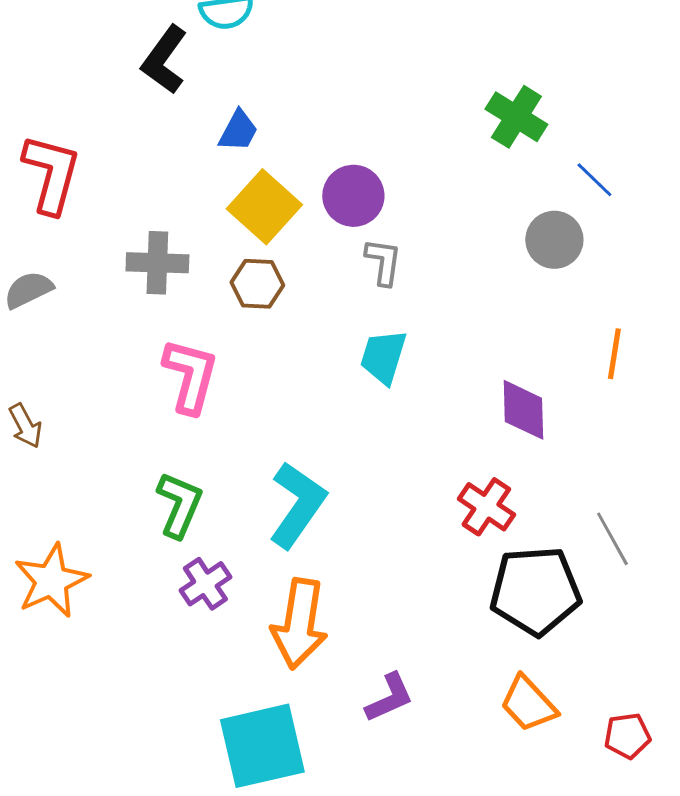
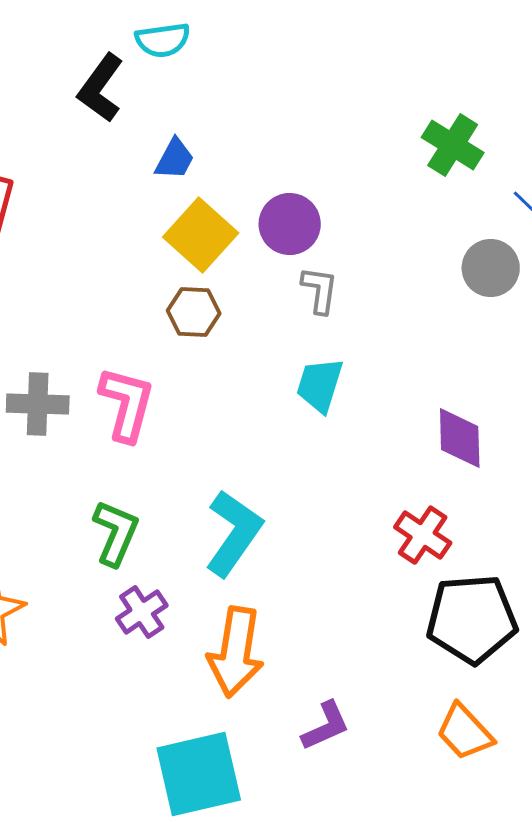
gray cross: (157, 263) -> (38, 404), moved

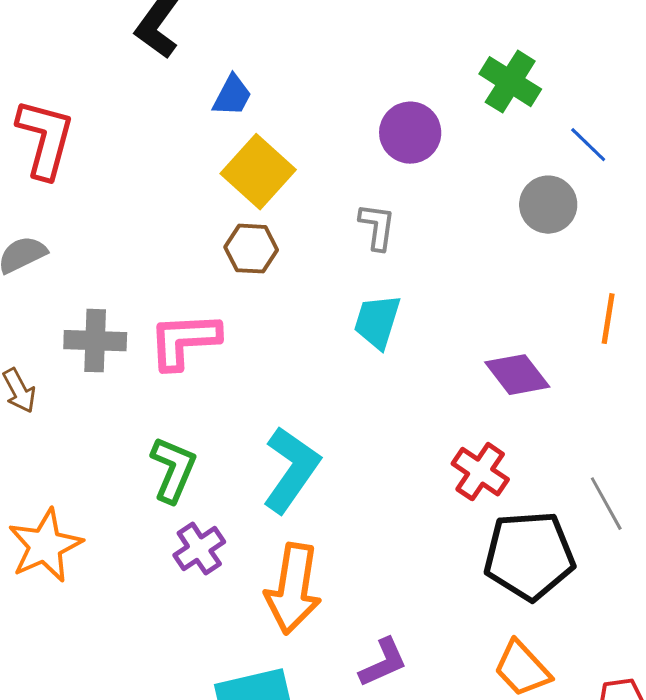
purple circle: (290, 224) -> (410, 133), moved
pink L-shape: (127, 404) -> (184, 341), turned -108
purple diamond: (460, 438) -> (517, 375), turned -36

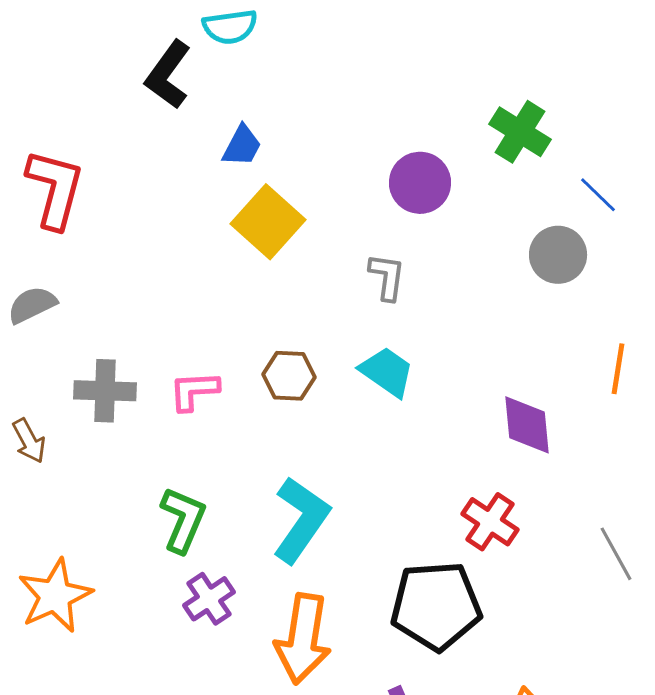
brown hexagon: (251, 249) -> (289, 376), moved
cyan trapezoid: (377, 322) -> (387, 372), turned 108
pink L-shape: (184, 341) -> (194, 391), size x0.7
purple diamond: (517, 375) -> (527, 425), turned 32
black pentagon: (529, 556) -> (436, 606), moved

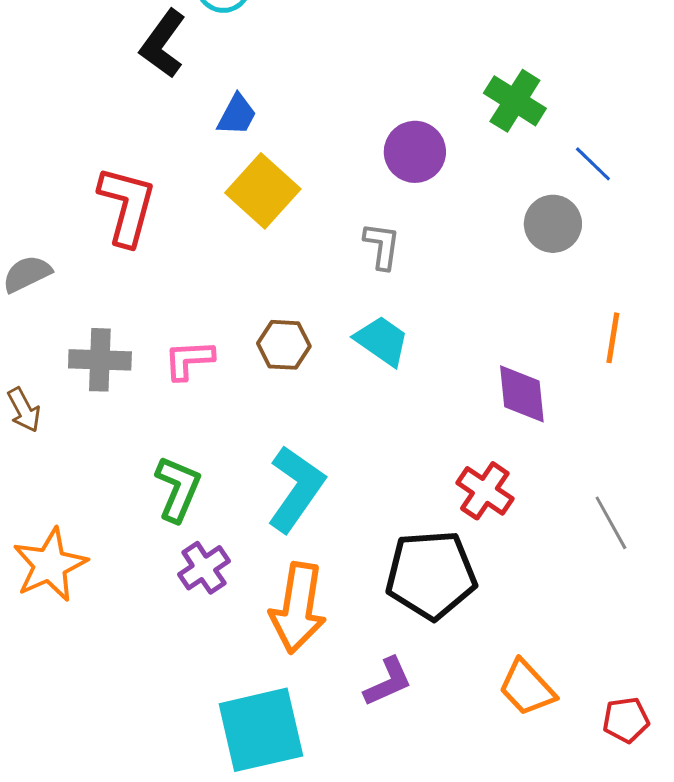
red L-shape: (55, 189) -> (127, 206), moved

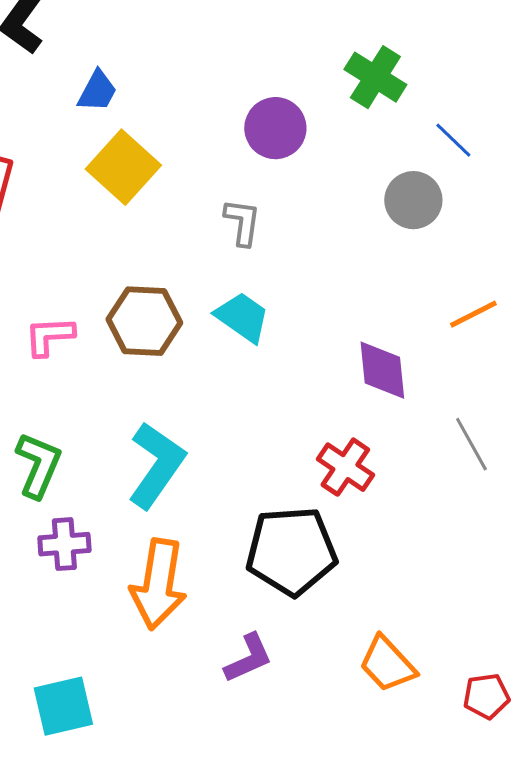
orange line: (613, 338) -> (473, 314), turned 54
brown hexagon: (284, 345) -> (144, 321), size x1.4
gray line: (611, 523) -> (471, 444), moved
purple cross: (204, 568) -> (64, 544), turned 30
cyan square: (261, 730) -> (63, 706), moved, size x0.7

